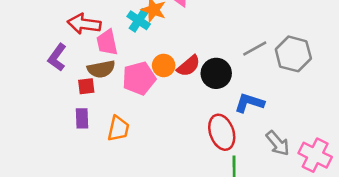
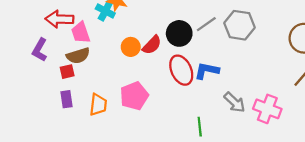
black circle: (216, 73) -> (179, 33), moved
pink pentagon: (139, 78) -> (134, 96), moved
red ellipse: (222, 132) -> (181, 70), moved

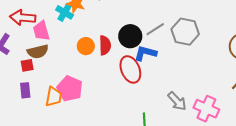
red semicircle: (152, 45) -> (105, 45), turned -48
blue L-shape: (207, 71) -> (145, 53), moved
pink pentagon: (134, 96) -> (70, 89), moved, turned -30

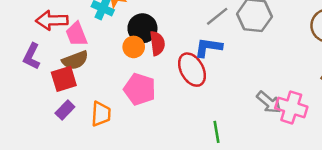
black circle: (130, 36) -> (142, 28), moved
red square: (27, 65) -> (64, 79), size x1.5
pink pentagon: (70, 89) -> (140, 89), moved
purple rectangle: (25, 90) -> (65, 110), turned 56
gray arrow: (177, 101) -> (269, 102), moved

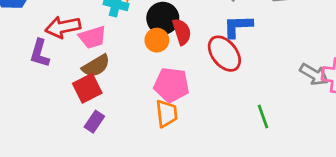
pink trapezoid: (77, 34) -> (92, 37), turned -75
purple L-shape: (32, 56) -> (40, 53), moved
orange trapezoid: (101, 114) -> (167, 113), moved

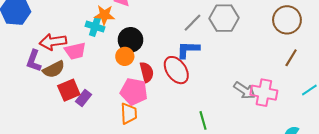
red semicircle: (182, 32) -> (147, 72), moved
brown semicircle: (96, 66) -> (54, 69), moved
purple rectangle: (94, 122) -> (83, 98), moved

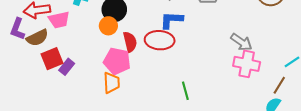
brown line: (291, 58) -> (279, 85), moved
red ellipse: (176, 70) -> (160, 40), turned -52
gray arrow: (244, 90) -> (241, 42), moved

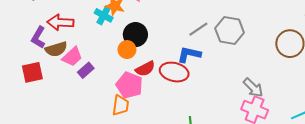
pink trapezoid: (59, 20) -> (72, 57), moved, turned -40
red semicircle: (130, 42) -> (145, 69), turned 66
red square: (52, 59) -> (32, 72), moved
purple rectangle: (67, 67) -> (86, 70), moved

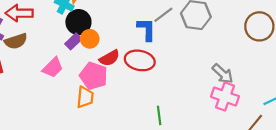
black circle: (135, 35) -> (78, 22), moved
blue L-shape: (189, 54) -> (146, 29), moved, turned 80
pink trapezoid: (72, 57) -> (53, 68), moved
purple rectangle: (86, 70) -> (73, 41), moved

